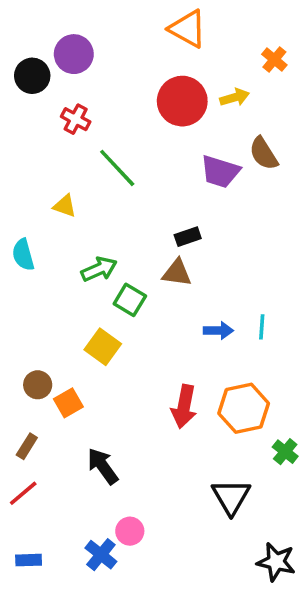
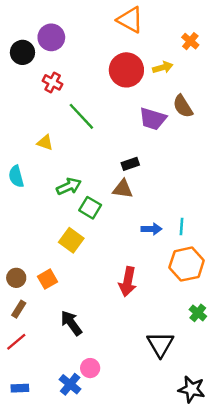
brown circle: (38, 385) -> (16, 278), moved
orange hexagon: (244, 408) -> (187, 264), moved

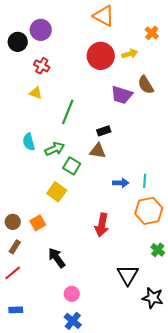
green line: (81, 116) -> (68, 112), moved, turned 65
yellow triangle: (45, 143) -> (36, 93), moved
cyan semicircle: (16, 176) -> (29, 142), moved
blue cross: (70, 384) -> (73, 321), moved
black star: (192, 389) -> (153, 298), moved

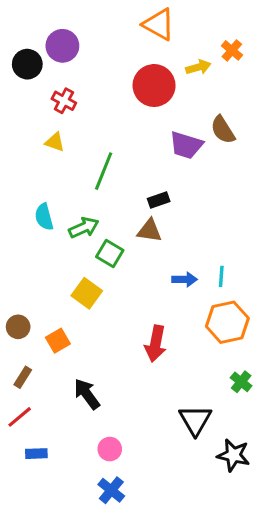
yellow arrow: (130, 54) -> (198, 67), moved
brown circle: (13, 222) -> (18, 327), moved
blue rectangle: (16, 310) -> (36, 454), moved

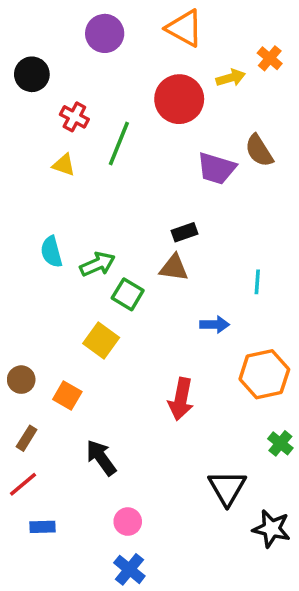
purple circle: (62, 46) -> (105, 33), moved
green line: (104, 171) -> (119, 143), moved
cyan line: (221, 276) -> (257, 282), moved
orange square: (58, 341) -> (67, 396), turned -30

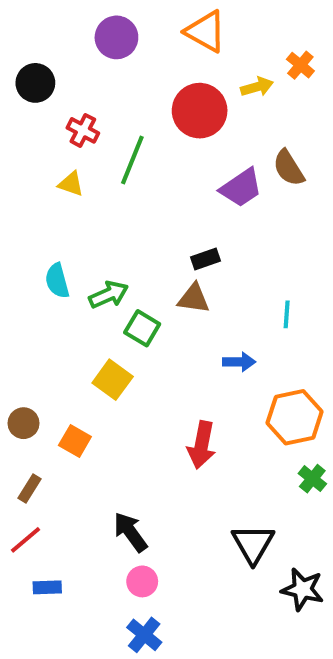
purple trapezoid: (216, 168) -> (241, 188), turned -51
green cross: (280, 443) -> (312, 479), moved
black arrow: (101, 458) -> (130, 532), moved

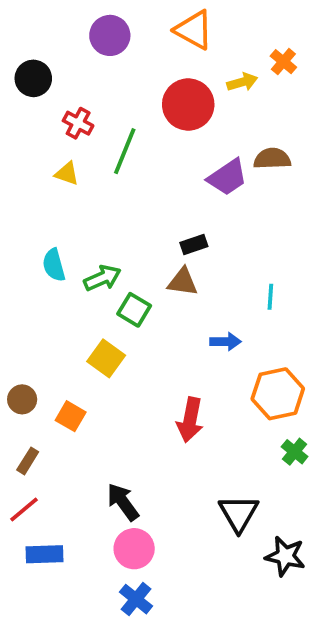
brown semicircle: (289, 168) -> (272, 159), turned 120
pink circle: (142, 581) -> (134, 549), size x1.4
blue rectangle: (47, 587) -> (44, 554), size x1.4

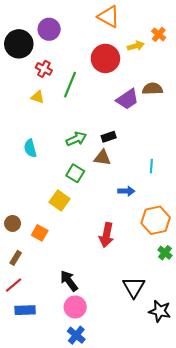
purple circle: (110, 35) -> (49, 29), moved
black circle: (33, 78) -> (19, 44), size x1.4
green arrow: (102, 278) -> (76, 139), moved

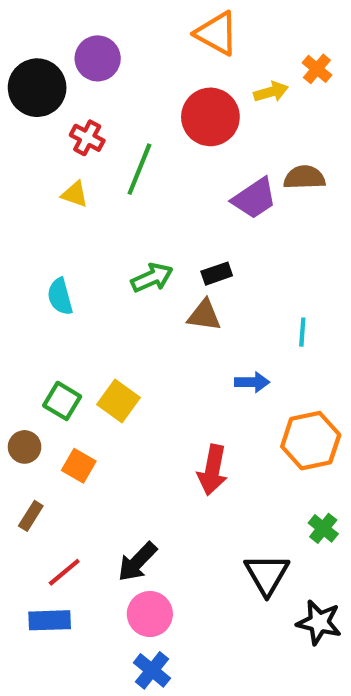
green square: (75, 173) -> (62, 401), moved
green cross: (165, 253) -> (323, 528), moved
black arrow: (69, 281) -> (137, 562), turned -100
red line: (14, 285) -> (64, 572), moved

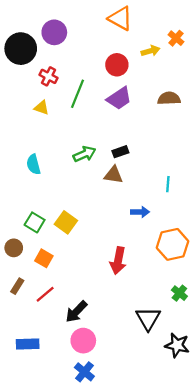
red circle: (210, 117) -> (117, 65), size x0.7
purple trapezoid: (254, 198) -> (119, 98), moved
red line: (64, 572) -> (45, 294), moved

